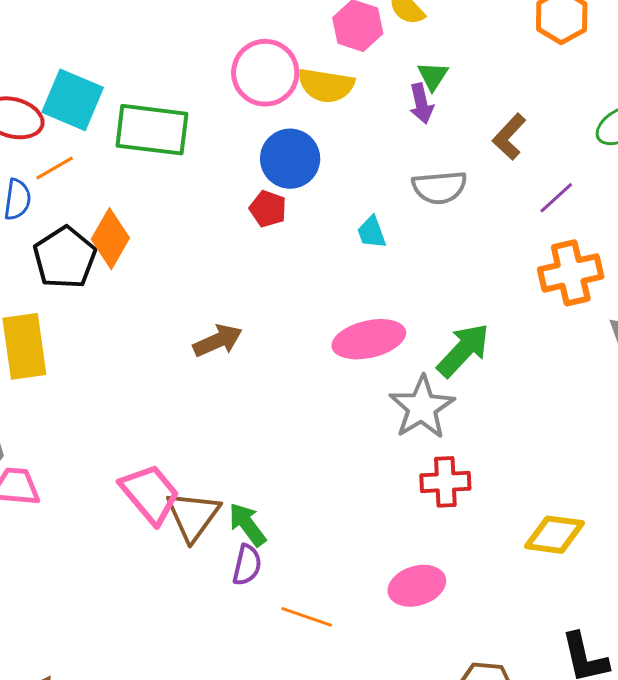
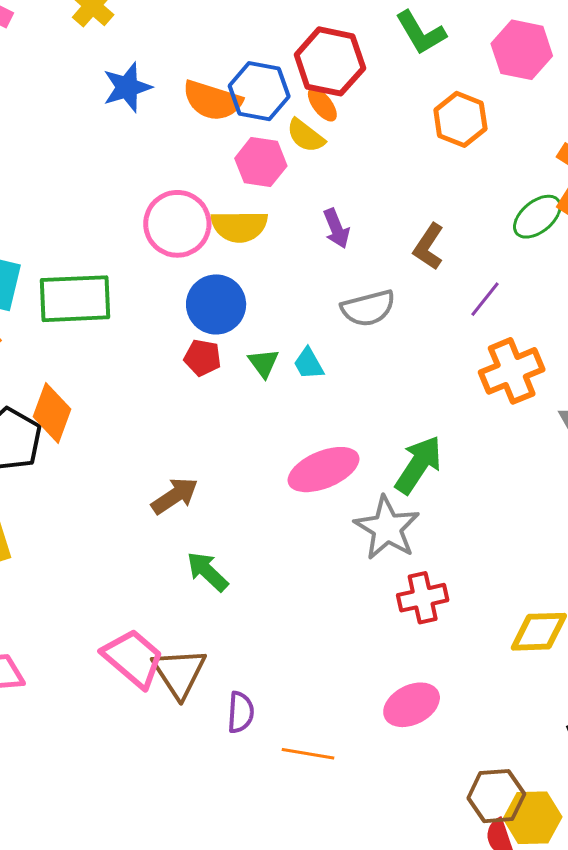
green triangle: (433, 76) -> (264, 363), moved
green arrow: (247, 524) -> (207, 572), moved

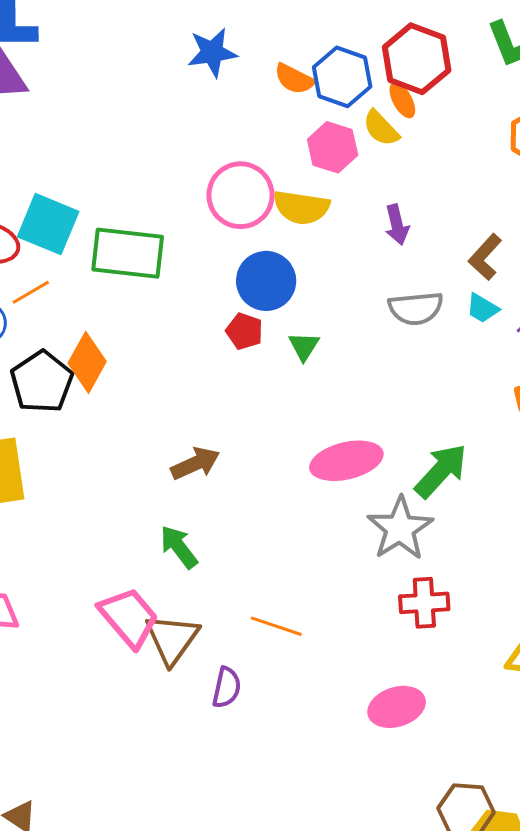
orange semicircle: (212, 101) -> (294, 79), size x0.7
cyan trapezoid: (309, 364) -> (482, 308), moved, turned -39
green arrow: (207, 572) -> (179, 547), moved
orange line: (308, 754) -> (276, 626), moved

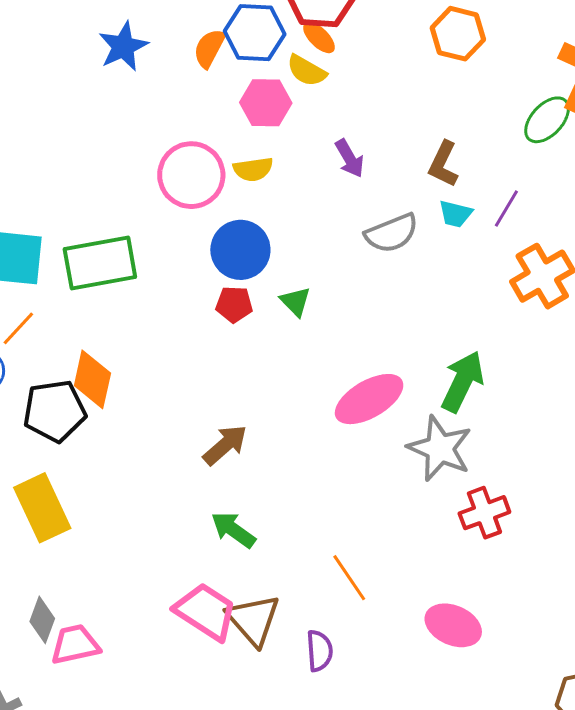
orange semicircle: (294, 79) -> (209, 48), turned 108
yellow semicircle: (301, 207) -> (253, 169), size x0.7
black pentagon: (42, 382) -> (55, 411), turned -30
orange line: (276, 626) -> (349, 578), turned 54
pink ellipse: (397, 707) -> (453, 625), moved, turned 58

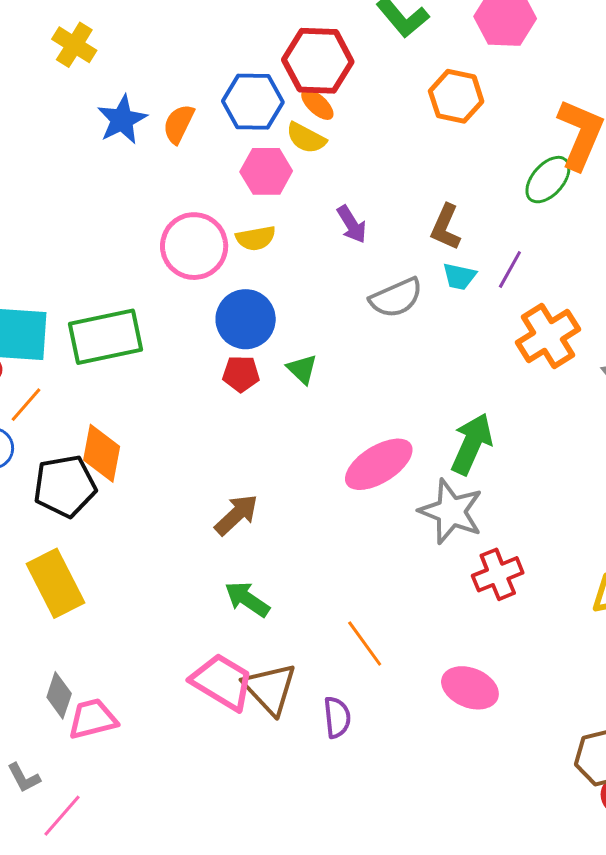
orange semicircle: (209, 48) -> (179, 124), moved

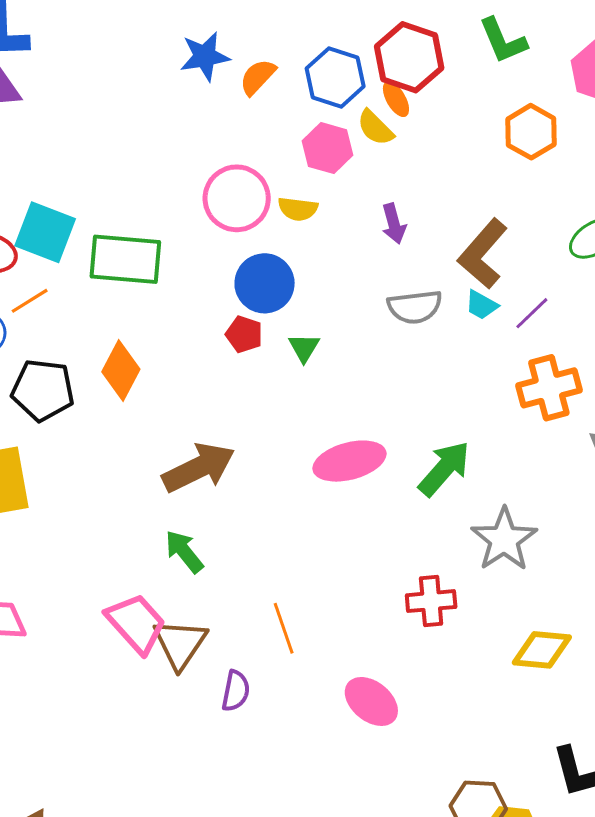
brown L-shape: (446, 227) -> (483, 254), size x1.5
orange diamond: (102, 453) -> (121, 370), moved
gray star: (451, 511) -> (504, 539), moved
brown arrow: (236, 515) -> (199, 468), size x1.5

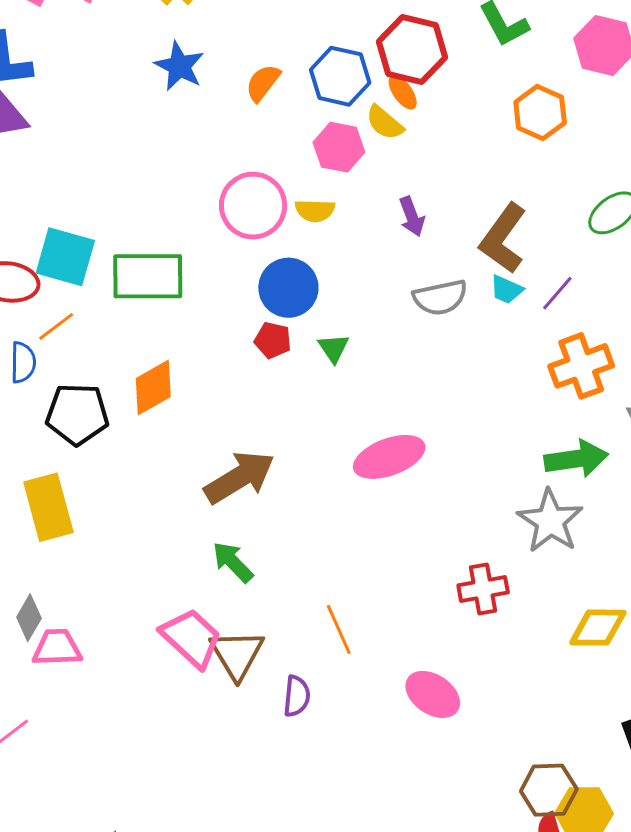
blue star: (205, 56) -> (179, 66), moved, turned -30
orange diamond: (121, 370) -> (153, 388), turned 38
green arrow: (444, 469) -> (576, 459), moved, turned 46

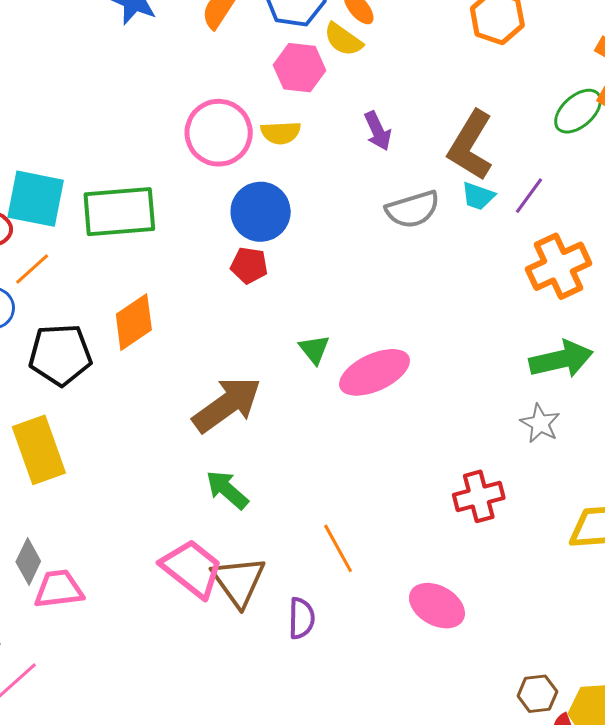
green triangle: (334, 348) -> (314, 349), moved
gray star: (550, 521) -> (540, 423), size x0.6
brown hexagon: (549, 790) -> (537, 694), moved, size x0.7

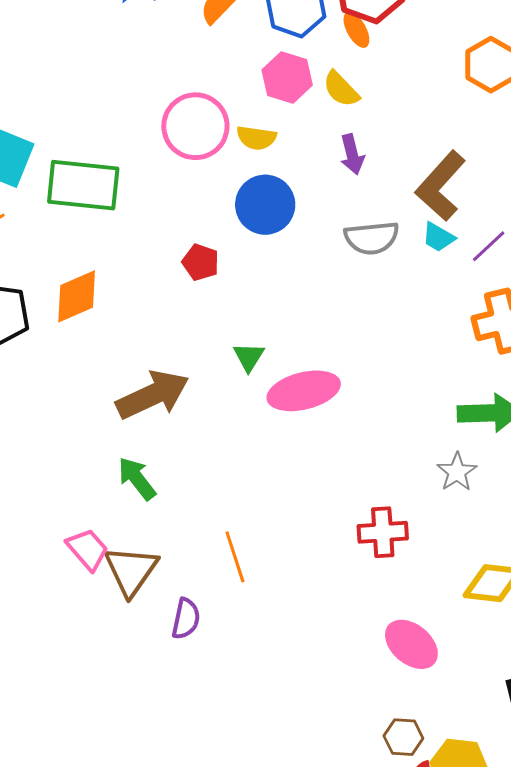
yellow semicircle: (343, 40) -> (341, 89), moved
blue circle: (261, 212) -> (265, 205), moved
pink trapezoid: (192, 569) -> (88, 549), size x0.7
pink ellipse: (437, 606) -> (411, 644), moved

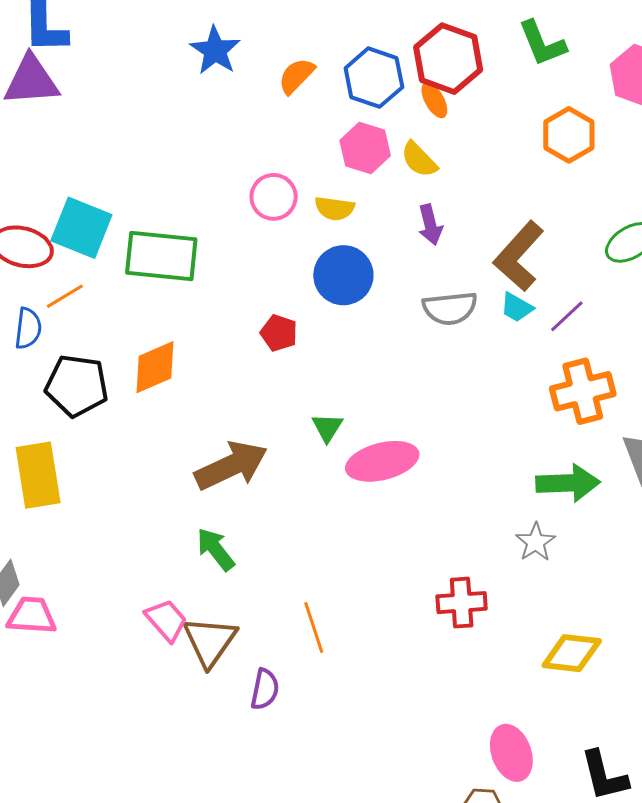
pink circle: (195, 126) -> (274, 197), size x0.7
pink ellipse: (411, 644) -> (511, 753), moved, turned 30

